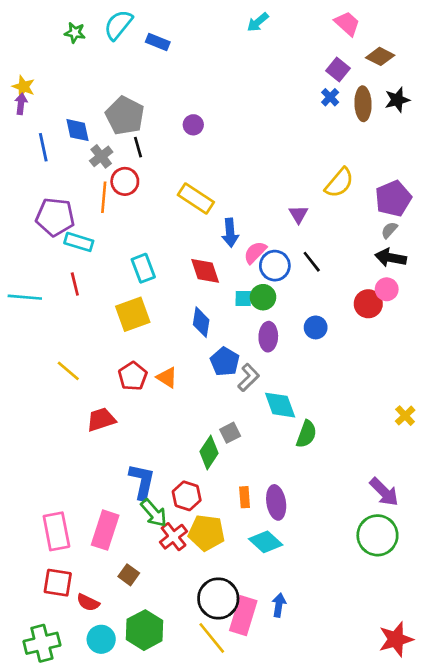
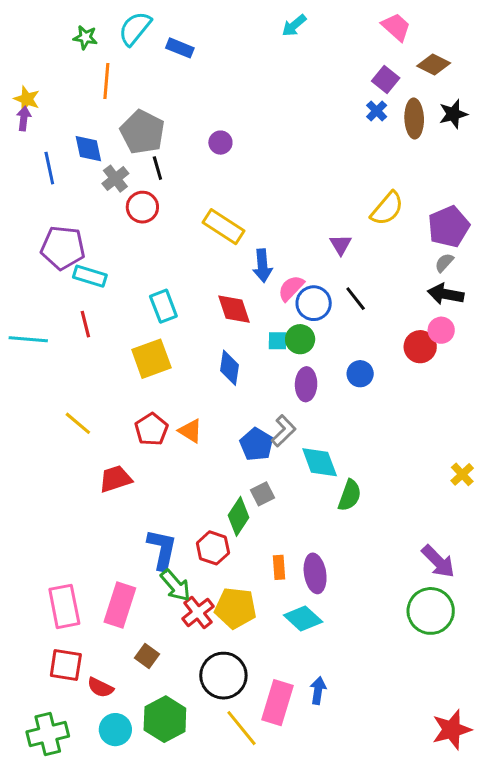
orange line: (104, 197) -> (106, 81), moved
blue pentagon: (225, 362) -> (257, 444), moved
red hexagon: (187, 496) -> (213, 548), moved
black circle: (218, 599) -> (223, 676), moved

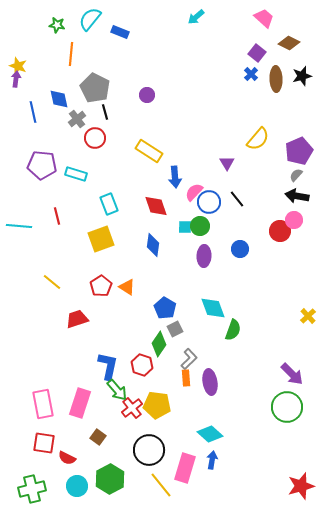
cyan rectangle: (90, 276) -> (76, 174), moved
gray L-shape: (284, 431) -> (189, 359), moved
blue pentagon: (257, 444) -> (165, 308), moved
cyan diamond: (303, 618) -> (210, 434), moved

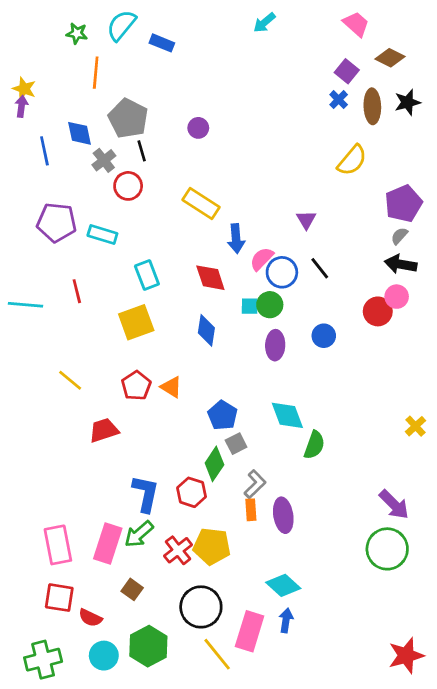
yellow semicircle: (258, 139) -> (352, 160), moved
green arrow: (117, 390) -> (139, 534), moved, turned 90

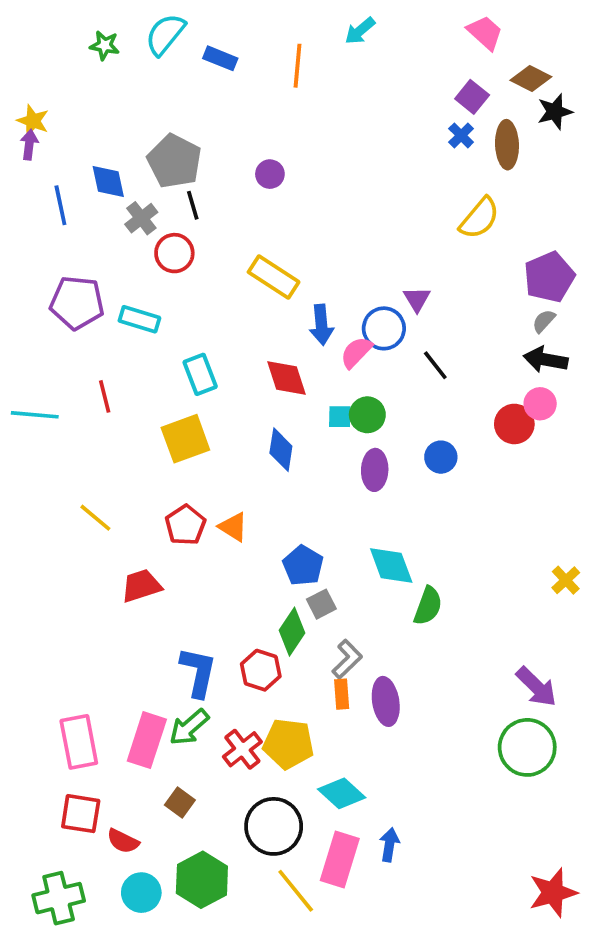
orange line: (96, 73) -> (298, 66), moved
black star: (407, 102) -> (555, 112), moved
blue circle: (282, 272) -> (384, 328), moved
cyan diamond: (283, 585) -> (342, 793), moved

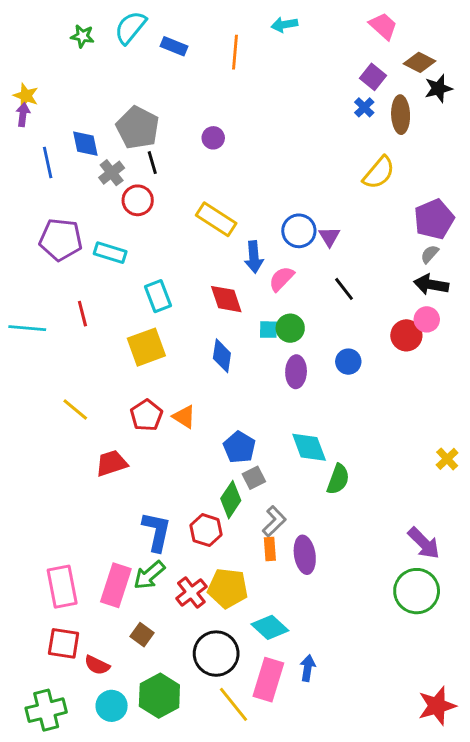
cyan arrow: (360, 31) -> (284, 25), turned 30
blue circle: (384, 328) -> (299, 231), moved

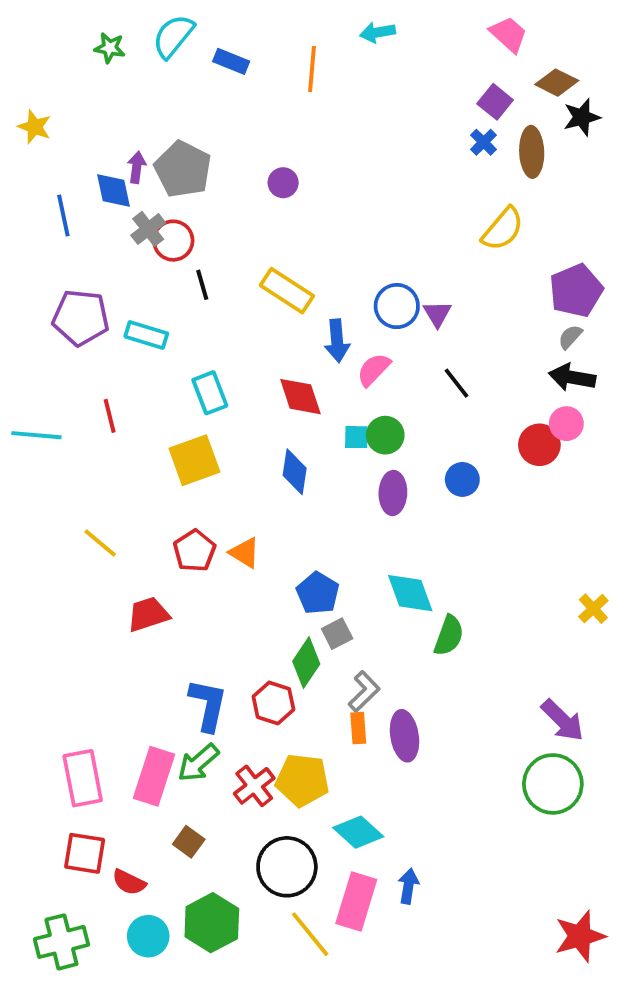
purple arrow: (23, 115) -> (137, 167), moved
black line: (152, 163) -> (202, 285), moved
red circle: (138, 200) -> (173, 241), moved

